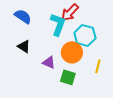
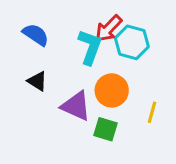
cyan hexagon: (85, 35) -> (132, 42), moved
purple triangle: (49, 62) -> (76, 106), size x1.5

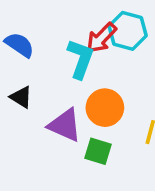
cyan hexagon: (132, 42) -> (128, 31), moved

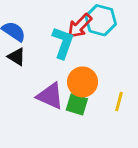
black triangle: (21, 97) -> (17, 57), moved
green square: (98, 151) -> (77, 104), moved

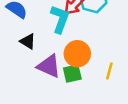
black triangle: (17, 57) -> (28, 41), moved
green square: (77, 104) -> (72, 74), turned -30

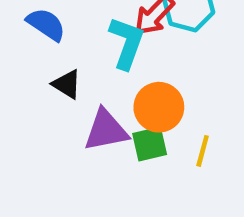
purple triangle: (49, 66) -> (106, 130), turned -35
yellow line: (109, 71) -> (203, 151), moved

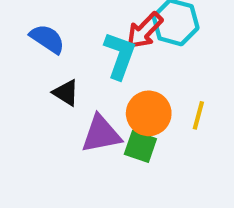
green square: (150, 144) -> (140, 146), turned 32
yellow line: (203, 151) -> (198, 115), moved

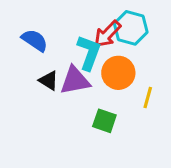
orange circle: (149, 113) -> (118, 73), moved
purple triangle: (101, 134) -> (75, 81), moved

